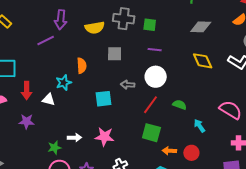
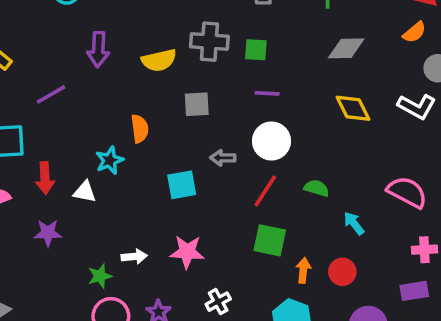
purple line: (46, 41) -> (51, 94), moved
orange arrow: (169, 151) -> (303, 270), turned 96

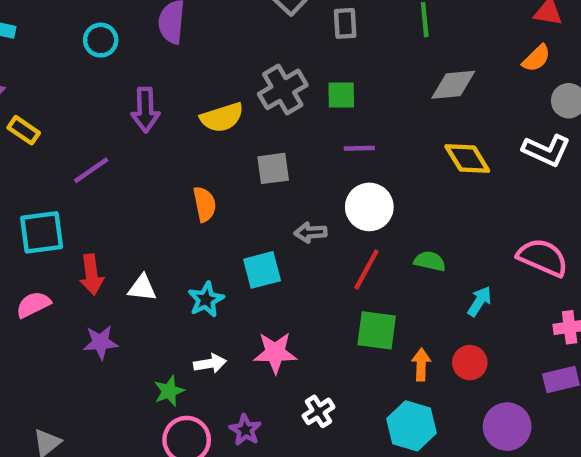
gray cross: (209, 42) -> (283, 89), turned -30
cyan star: (110, 160) -> (206, 300), moved
cyan arrow: (354, 223) -> (480, 301), turned 75

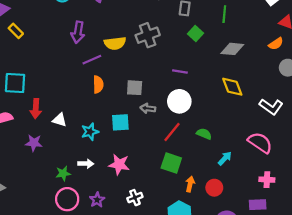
green square: (341, 95) -> (195, 33), moved, turned 32
white L-shape: (546, 150) -> (271, 107), moved
gray square: (273, 168) -> (135, 88), moved
purple line: (91, 170) -> (92, 60), moved

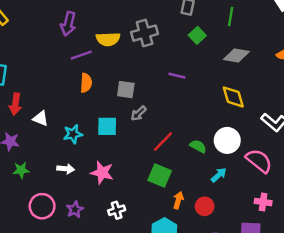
white circle: (179, 101) -> (227, 140), moved
gray arrow: (148, 108) -> (139, 113), turned -56
green star: (63, 173) -> (21, 170), moved

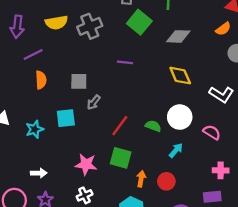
green square: (197, 35) -> (139, 22), size x1.5
yellow semicircle: (108, 39) -> (56, 23), moved
pink semicircle: (259, 161) -> (212, 132), size x0.7
white arrow: (66, 169) -> (39, 173), moved
pink star: (102, 173) -> (86, 164), moved

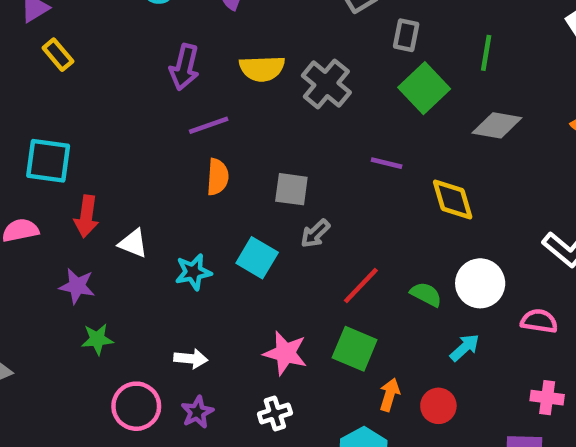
gray cross: (90, 26) -> (326, 84), turned -35
yellow diamond: (180, 76) -> (453, 199), moved
cyan square: (66, 118) -> (257, 258), turned 30
pink semicircle: (212, 132) -> (539, 321), turned -30

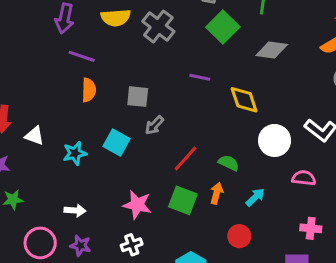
purple line: (209, 125) -> (82, 56), turned 40
white circle: (480, 283) -> (275, 140), moved
orange arrow: (390, 395) -> (217, 193), moved
purple star: (197, 412) -> (80, 246), turned -30

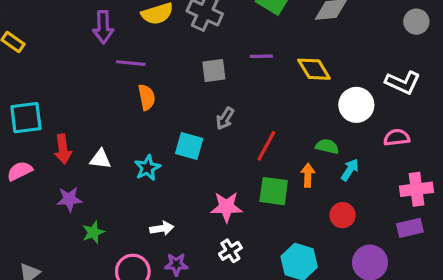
gray square: (138, 97) -> (214, 71), moved
green semicircle: (229, 163) -> (327, 146), moved
pink cross: (311, 228) -> (416, 189), size x1.4

